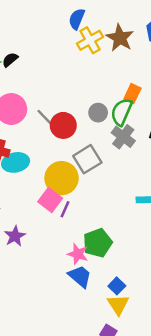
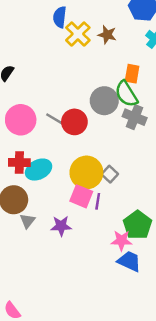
brown star: (120, 38) -> (107, 35), moved, size x0.7
green semicircle: (122, 112) -> (126, 94), turned -40
gray circle: (98, 113) -> (104, 101), size x1.5
gray square: (87, 159) -> (110, 174), moved, size x0.6
purple star: (15, 236) -> (61, 226), moved, turned -30

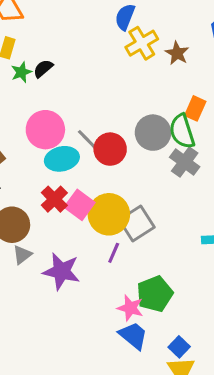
red cross: (19, 162) -> (54, 199), moved, turned 30
cyan ellipse: (39, 170) -> (62, 159), moved
gray square: (110, 174) -> (137, 224), size x1.6
pink square: (81, 196) -> (80, 205), moved
purple star: (61, 226) -> (61, 271), size x1.4

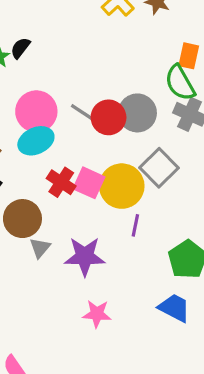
gray circle: (153, 133) -> (137, 113), moved
cyan ellipse: (62, 159) -> (36, 141), moved
gray square: (137, 224) -> (159, 168), moved
pink star: (130, 308) -> (97, 314), moved

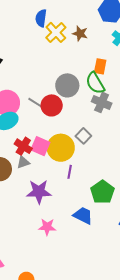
gray circle: (137, 113) -> (67, 85), moved
gray square: (159, 168) -> (83, 136), size x0.7
gray triangle: (40, 248) -> (23, 162), moved, turned 32
blue trapezoid: (174, 308) -> (83, 216), moved

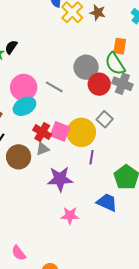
red circle: (52, 105) -> (99, 84), moved

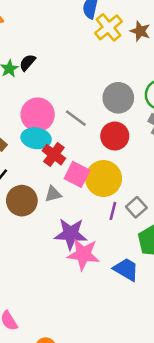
red circle: (99, 84) -> (115, 136), moved
cyan ellipse: (24, 106) -> (36, 138), turned 30
gray square: (105, 119) -> (136, 207), moved
red cross: (42, 132) -> (54, 155), moved
pink star: (70, 215) -> (83, 254), moved, size x1.4

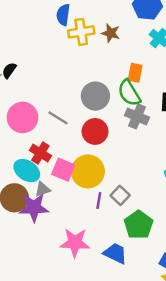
yellow cross: (109, 27) -> (81, 32), turned 35
cyan ellipse: (36, 138) -> (27, 171), moved, turned 30
purple star: (71, 234) -> (34, 208), moved

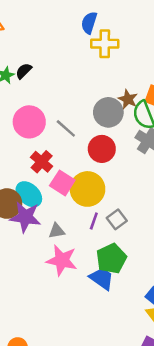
brown star: (111, 33) -> (128, 99), moved
cyan ellipse: (27, 171) -> (29, 194), moved
gray triangle: (43, 189) -> (57, 231), moved
green pentagon: (139, 225) -> (111, 259), moved

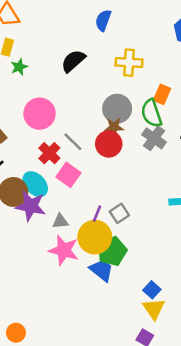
yellow cross: (105, 44) -> (129, 63), moved
black semicircle: (24, 71) -> (73, 61), moved, size x1.5
brown star: (128, 99) -> (114, 127), moved, turned -30
gray line: (66, 128) -> (73, 142), moved
yellow circle: (87, 189) -> (95, 237), moved

